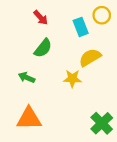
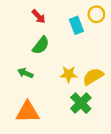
yellow semicircle: (90, 57) -> (93, 76), moved
green cross: (102, 123) -> (81, 103), moved

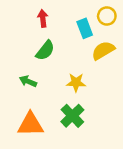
red arrow: (39, 16) -> (43, 18), turned -144
yellow semicircle: (93, 76) -> (103, 50), moved
green cross: (81, 103) -> (72, 116), moved

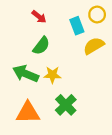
red arrow: (43, 18) -> (39, 17), turned 136
green arrow: (28, 81) -> (26, 74), size x1.6
yellow star: (76, 83) -> (52, 75), moved

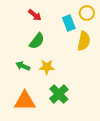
yellow semicircle: (94, 46) -> (84, 41), turned 132
green arrow: (26, 74) -> (23, 66), size x0.6

